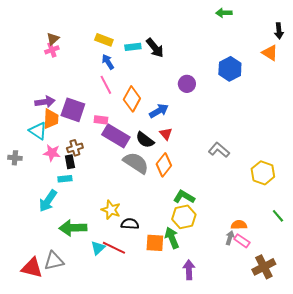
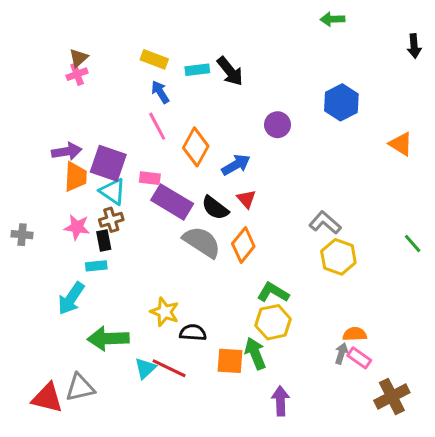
orange triangle: (270, 53) -> (401, 144), moved
cyan triangle: (38, 131) -> (113, 192), moved
yellow hexagon: (263, 173) -> (338, 257), moved
green line: (278, 216) -> (413, 244), moved

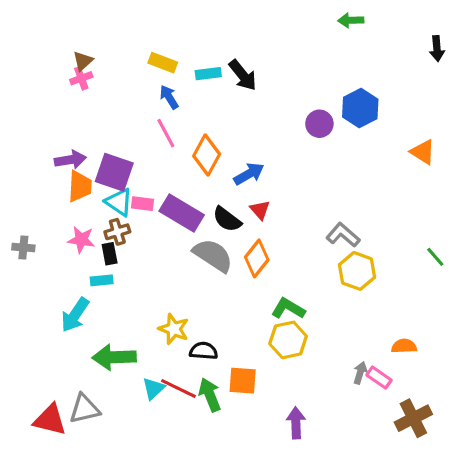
purple circle: (278, 125) -> (319, 124), moved
pink rectangle: (150, 178) -> (142, 204), moved
orange semicircle: (355, 334) -> (404, 346), moved
green arrow: (255, 353) -> (210, 395), moved

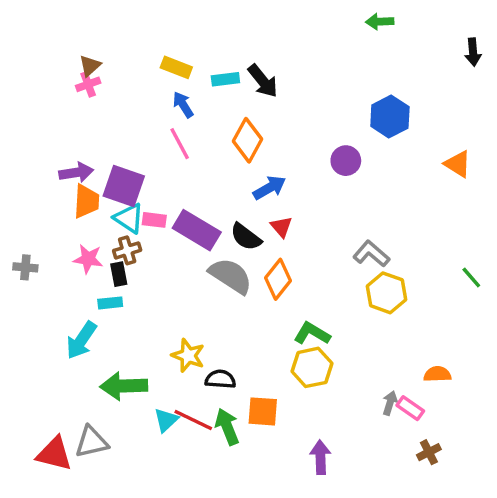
purple circle: (319, 124) -> (346, 161), moved
orange diamond: (207, 155) -> (247, 140), moved
brown cross: (413, 418) -> (429, 452), moved, size x0.6

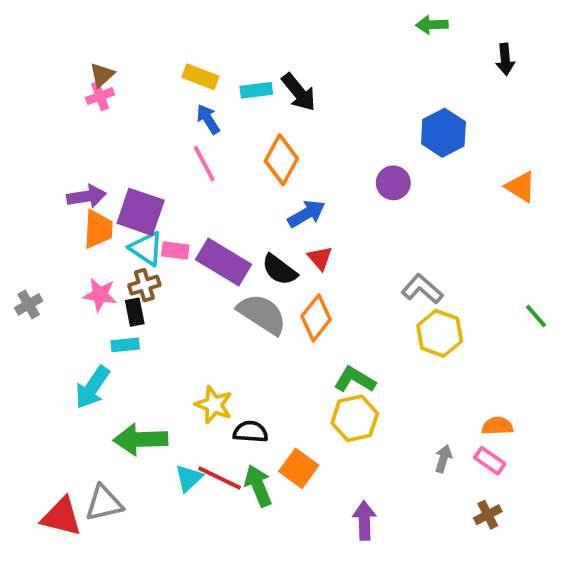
black arrow: (473, 52) -> (505, 59), moved
gray cross: (25, 267) -> (29, 304), turned -35
pink rectangle: (410, 408) -> (490, 461), moved
orange square: (263, 411) -> (299, 468), turned 32

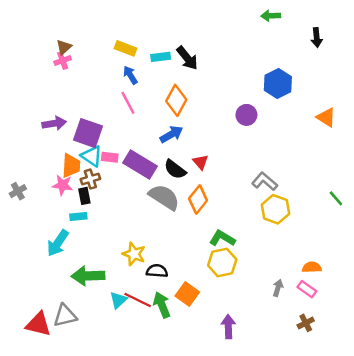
blue arrow: (306, 214) -> (171, 134), moved
orange trapezoid: (98, 229) -> (71, 166), moved

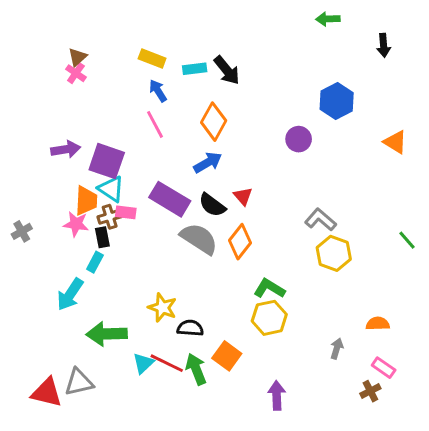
pink cross: (63, 60) -> (76, 73), turned -35
pink rectangle: (110, 157) -> (126, 212), moved
cyan rectangle: (78, 217) -> (95, 262), turned -56
pink rectangle: (307, 289) -> (384, 368), moved

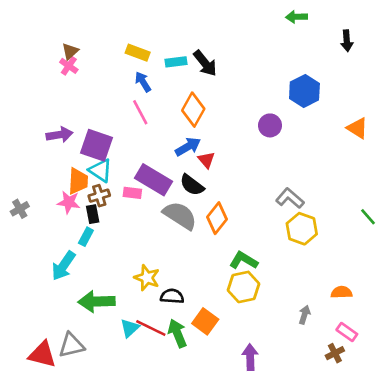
red triangle: (243, 196) -> (206, 160), moved
pink rectangle: (126, 212) -> (132, 193), moved

